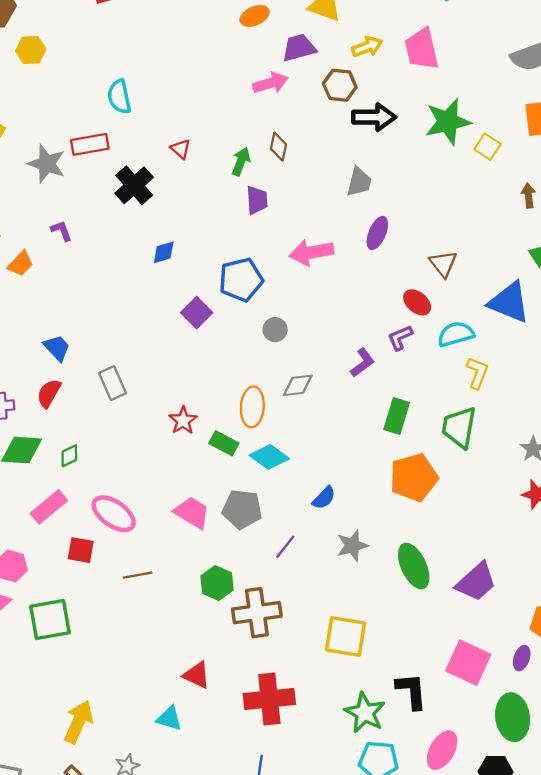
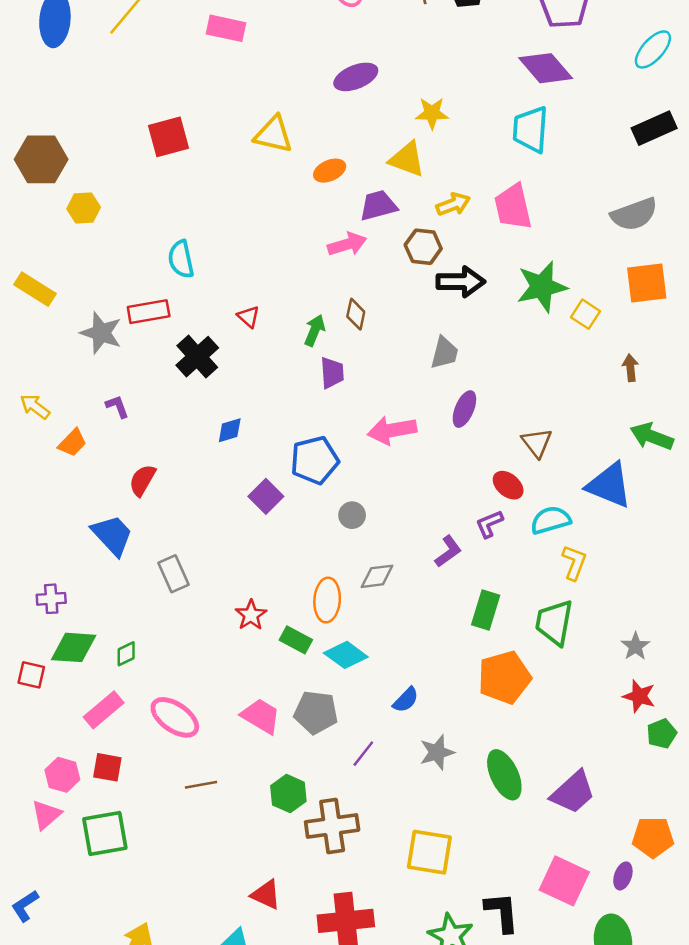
blue trapezoid: (57, 348) -> (112, 535), size x1.4
red semicircle: (49, 393) -> (142, 480), moved
red square: (81, 550) -> (107, 767), moved

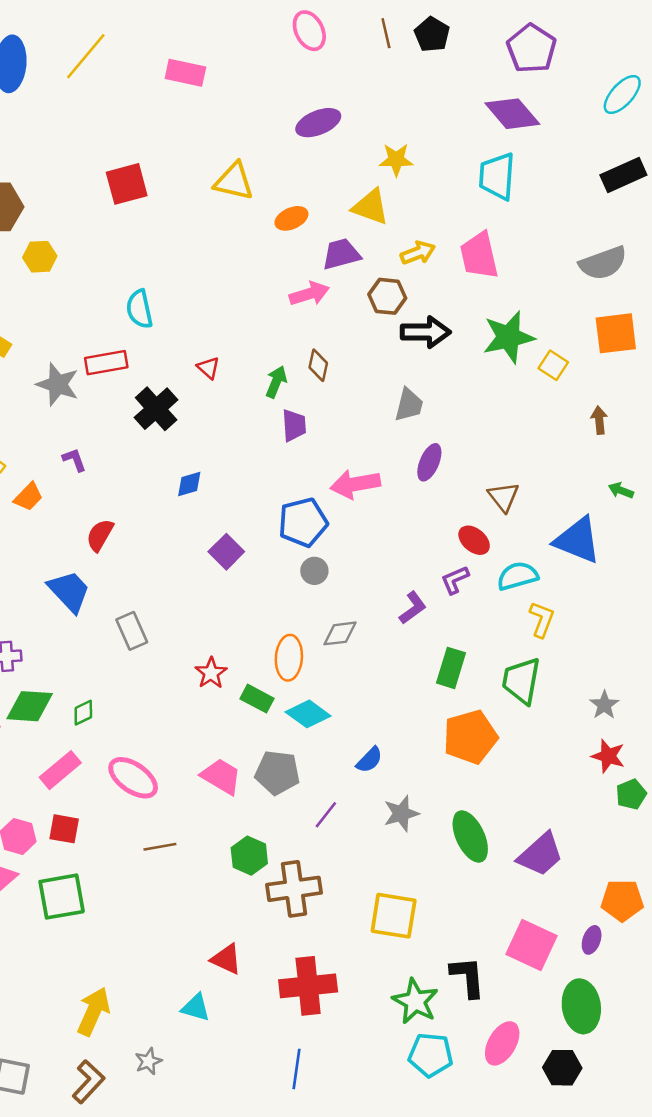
green arrow: (652, 436) -> (621, 490), size x0.6
blue pentagon: (315, 460) -> (303, 522), moved

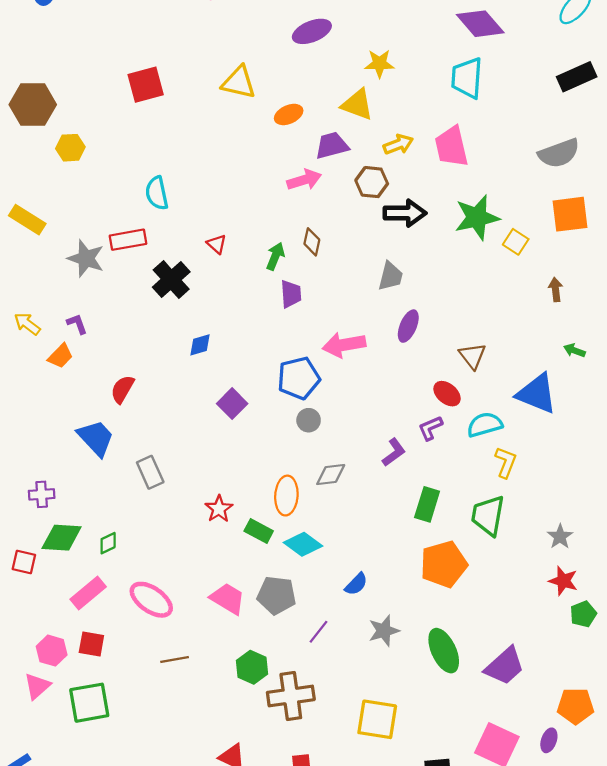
purple L-shape: (74, 460) -> (77, 324), moved

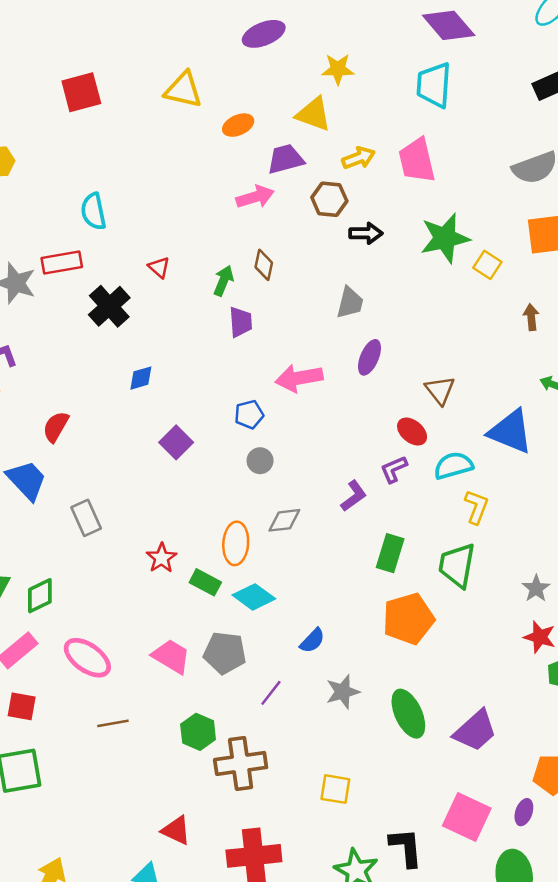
black arrow: (405, 213) -> (366, 233), size x0.7
blue pentagon: (299, 378) -> (249, 414), size x0.6
green diamond: (108, 543) -> (40, 596), size x1.4
yellow square: (377, 719) -> (335, 789), size x0.7

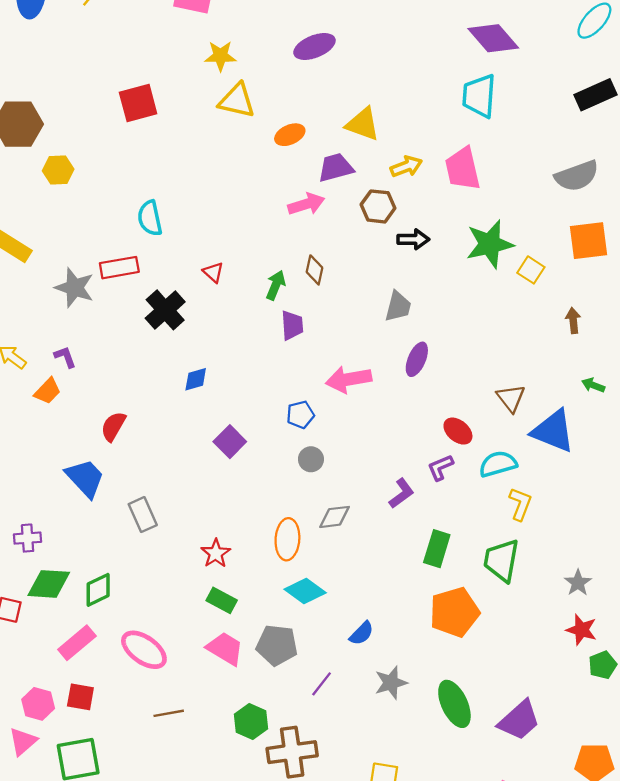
yellow star: (338, 69) -> (220, 56), moved
brown triangle: (440, 390) -> (511, 398), moved
green rectangle: (205, 582) -> (222, 600), moved

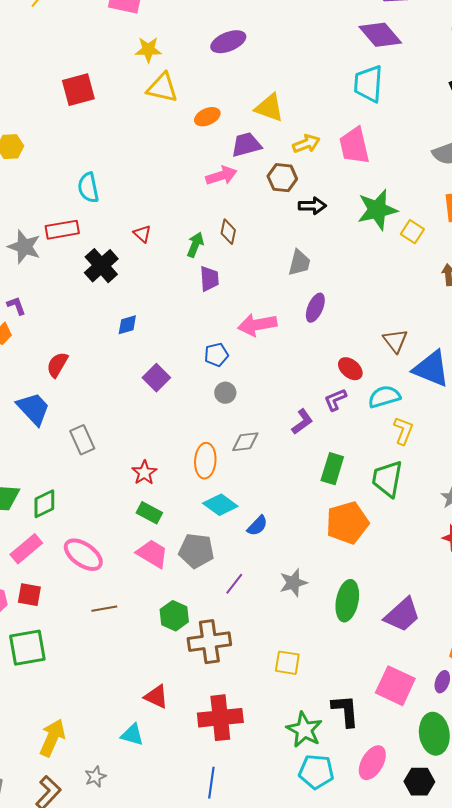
blue semicircle: (362, 633) -> (257, 526), moved
green ellipse: (454, 704) -> (347, 601), turned 36

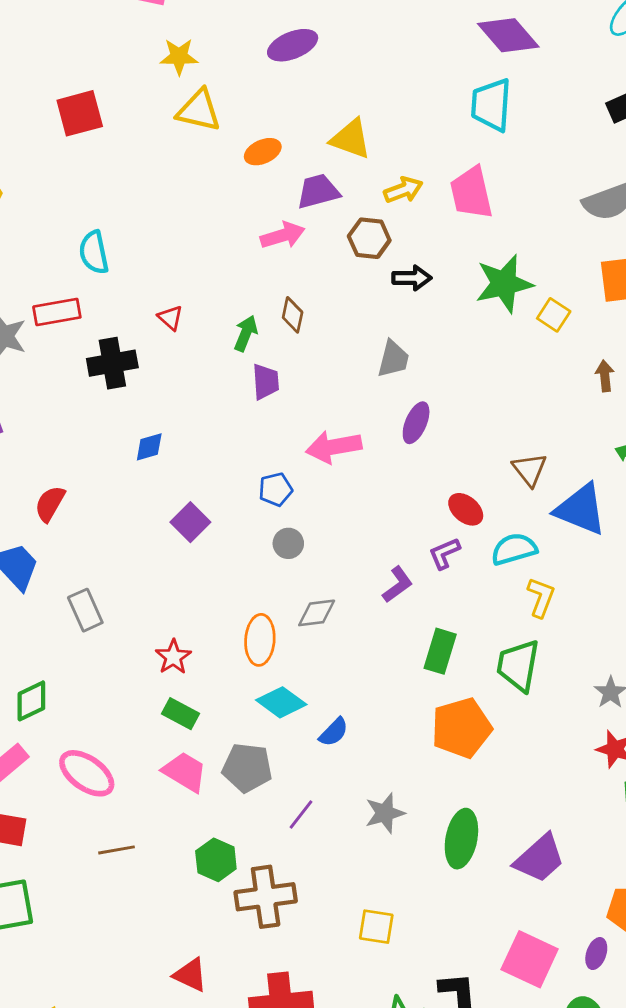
black cross: (101, 266) -> (112, 363), turned 32

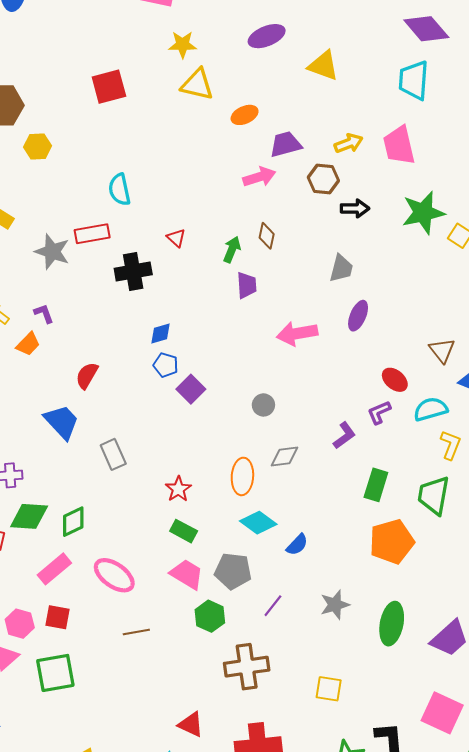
yellow triangle: (351, 139) -> (323, 66), moved
blue pentagon: (276, 489) -> (166, 365), moved, turned 30
green hexagon: (216, 860) -> (210, 616), moved

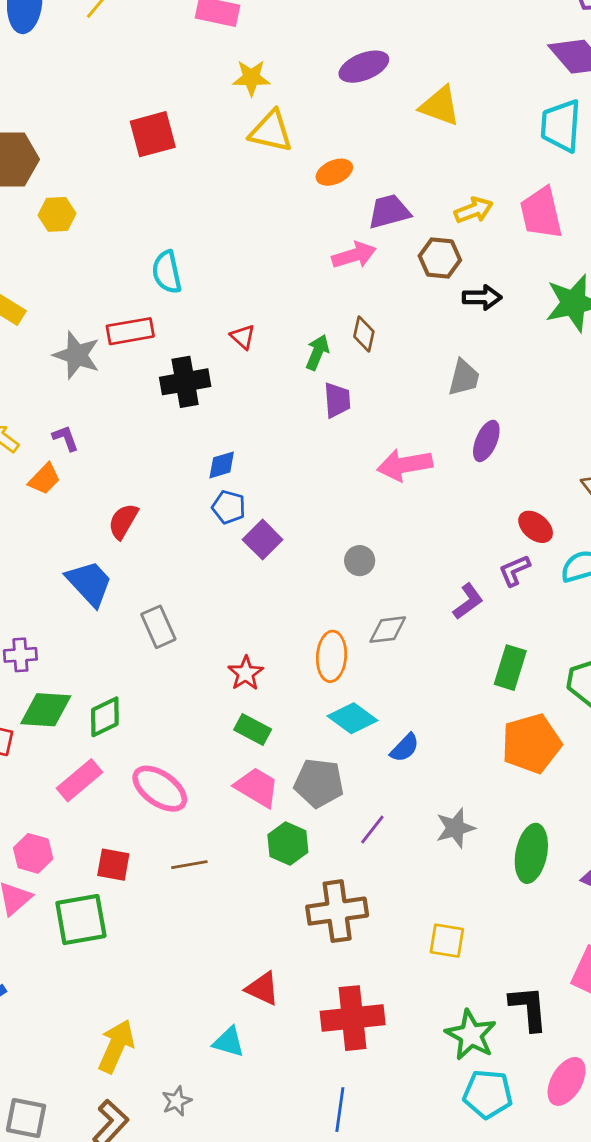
red square: (57, 617) -> (113, 865), moved

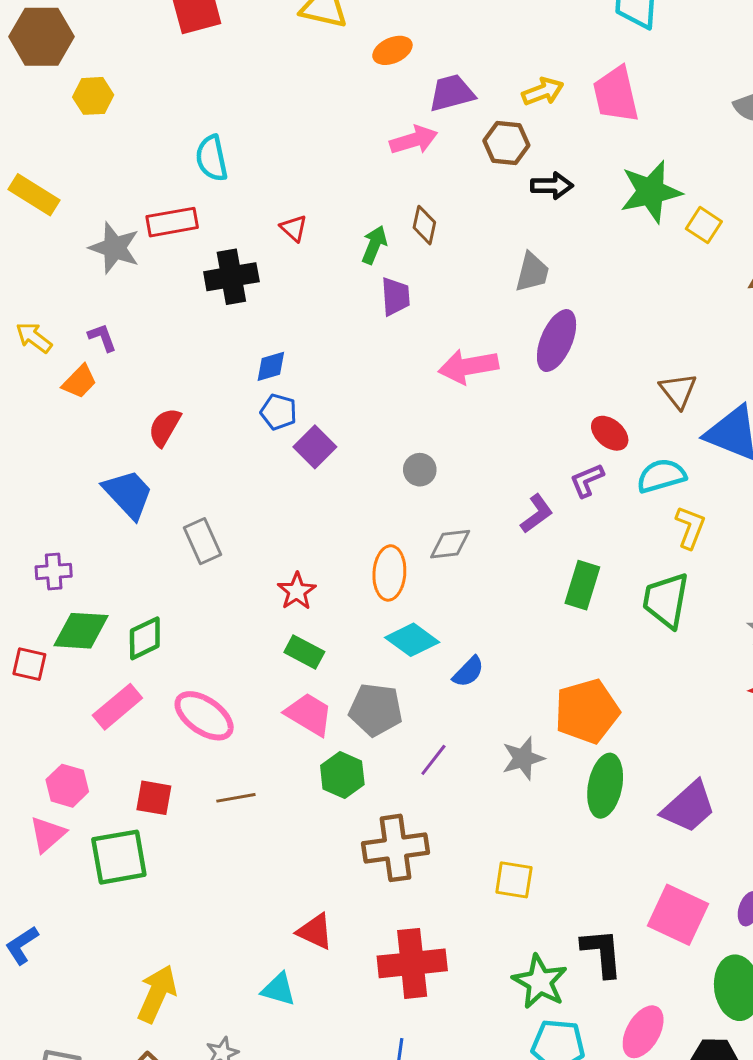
purple ellipse: (486, 441) -> (557, 341), size x1.4
orange pentagon: (531, 744) -> (587, 711), moved

